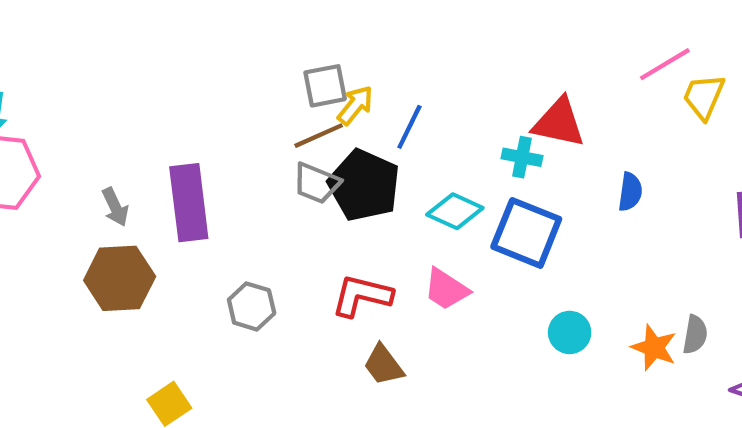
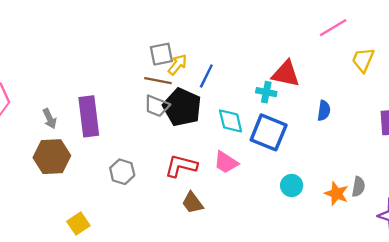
pink line: (665, 64) -> (333, 28), moved
brown line: (319, 136) -> (158, 81), turned 35
cyan diamond: (455, 211) -> (231, 121), turned 52

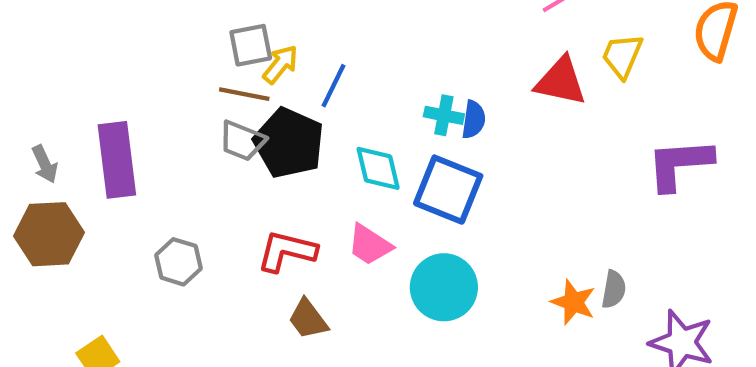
red triangle: (286, 74) -> (561, 81), moved
blue semicircle: (324, 111) -> (474, 120), moved
cyan circle: (292, 185) -> (444, 287), moved, size x1.6

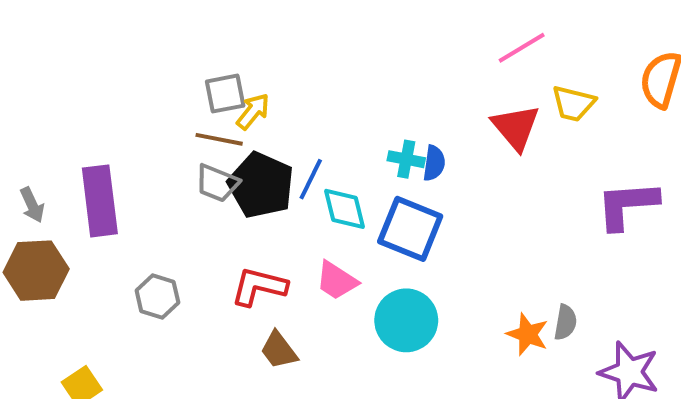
yellow trapezoid: (622, 56) -> (573, 103), turned -99
red triangle: (561, 81) -> (516, 127), turned 38
blue line: (333, 86) -> (311, 179), moved

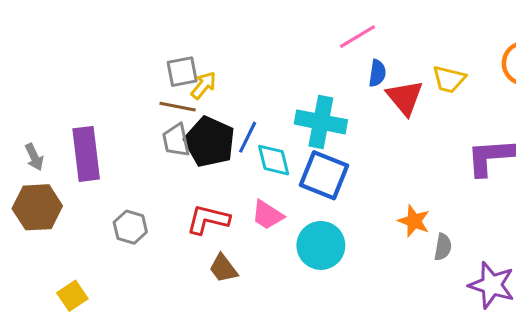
pink line: (522, 48) -> (357, 37), moved
cyan cross: (406, 159) -> (321, 122), size x1.8
blue semicircle: (434, 163) -> (377, 73), moved
gray trapezoid: (217, 183) -> (176, 140), turned 56
orange star: (528, 334) -> (414, 221), moved

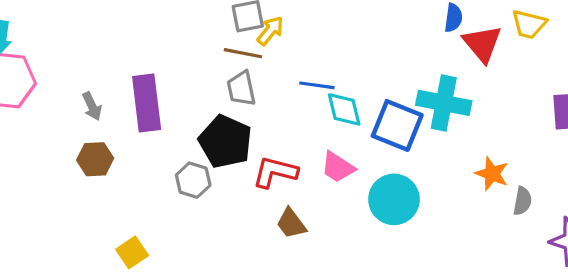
cyan cross: (321, 122) -> (444, 103), moved
blue line: (248, 137) -> (317, 85), turned 72
black pentagon: (210, 142) -> (225, 142), moved
brown hexagon: (37, 207) -> (95, 159), size x0.7

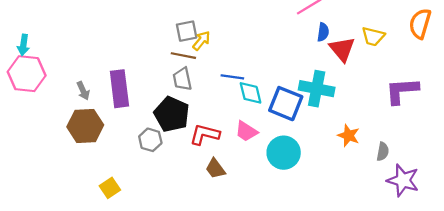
brown hexagon: (95, 159) -> (85, 126), size x1.5
gray semicircle: (522, 201) -> (383, 152), moved

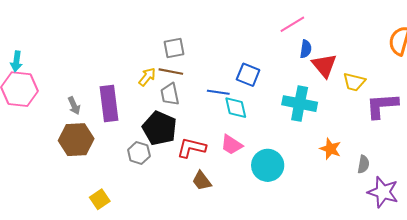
yellow trapezoid: (373, 36) -> (354, 82), moved
yellow arrow: (201, 41) -> (147, 77), moved
blue square: (286, 104) -> (248, 75), moved, size x0.7

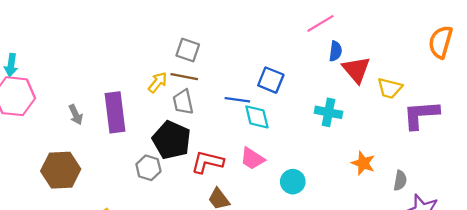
gray square: (174, 48) -> (188, 50), turned 30
cyan cross: (300, 104) -> (329, 112), size x0.7
brown hexagon: (76, 140) -> (61, 170), moved
cyan circle: (268, 165) -> (293, 182), size x0.7

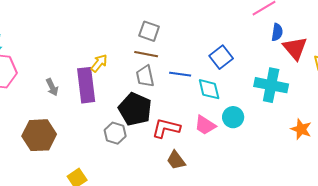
blue square: (271, 80) -> (221, 57), turned 30
yellow arrow: (158, 82) -> (99, 63), moved
blue line: (237, 100) -> (180, 74), moved
cyan cross: (329, 112) -> (271, 85), size x1.4
cyan circle: (293, 182) -> (233, 117), moved

